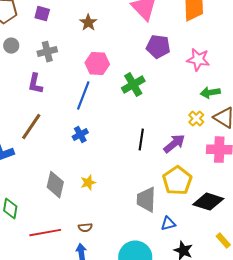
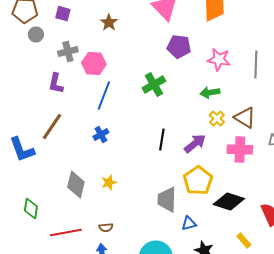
gray circle: (11, 46) -> (36, 34), moved
pink hexagon: (97, 64) -> (94, 64), moved
green arrow: (210, 93) -> (210, 92), moved

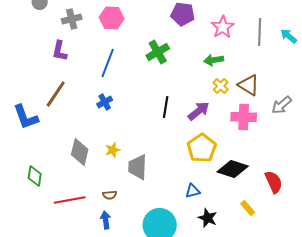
pink star: (219, 60) -> (223, 27), turned 30
pink hexagon: (94, 64) -> (112, 18), moved
gray trapezoid: (167, 200) -> (138, 167), moved

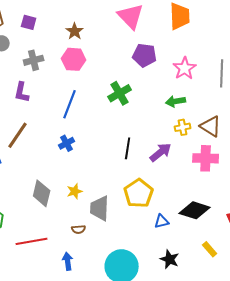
yellow cross: (221, 86) -> (183, 127), turned 35
yellow pentagon: (202, 148) -> (139, 193), moved
blue triangle: (193, 191) -> (162, 221), moved
brown semicircle: (110, 195) -> (79, 229), moved

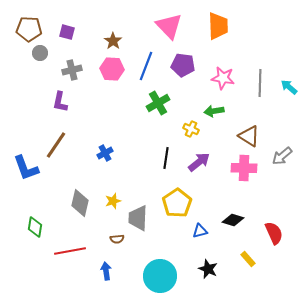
pink star: (185, 68) -> (223, 78), turned -30
blue line: (70, 104) -> (146, 66), moved
yellow cross: (183, 127) -> (191, 129), moved, turned 35
black diamond: (195, 210) -> (233, 220), size x0.7

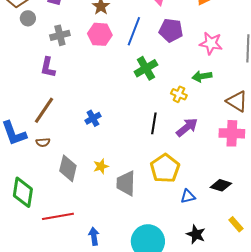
green diamond: (35, 227) -> (23, 192), size x1.4
brown semicircle: (117, 239) -> (43, 142), moved

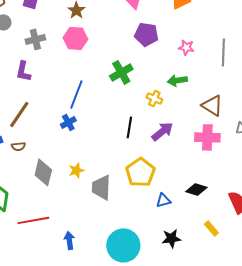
blue line: (134, 31) -> (76, 94), moved
pink star: (211, 43) -> (186, 47), size x0.7
black star: (196, 234) -> (171, 238), turned -30

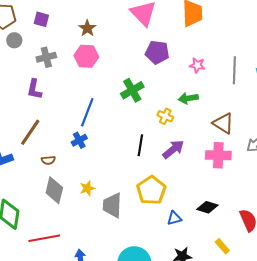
brown semicircle: (18, 146) -> (48, 160), moved

